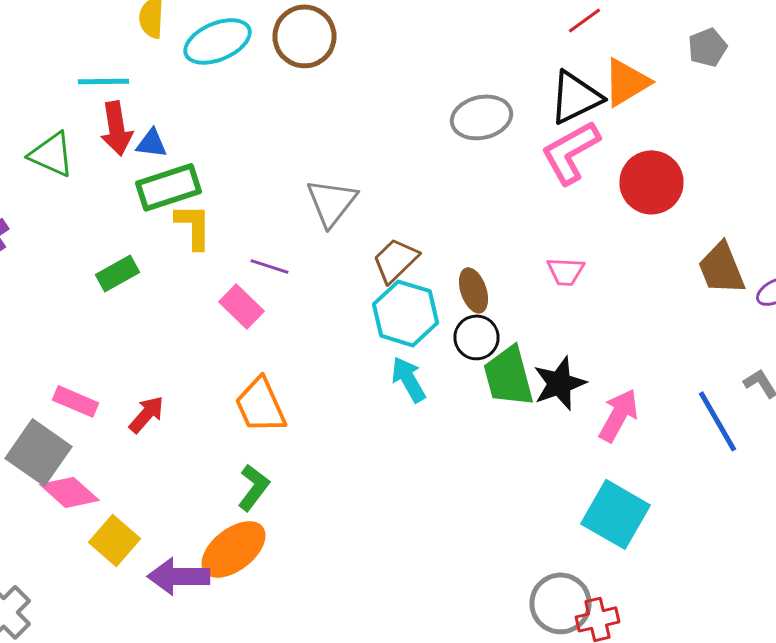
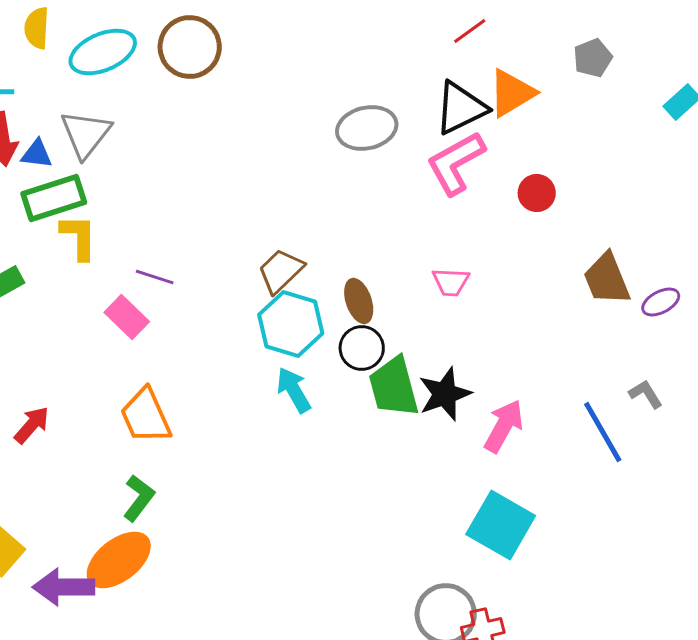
red circle: (652, 182) -> (537, 193), size x0.6
gray triangle: (332, 202) -> (86, 134), moved

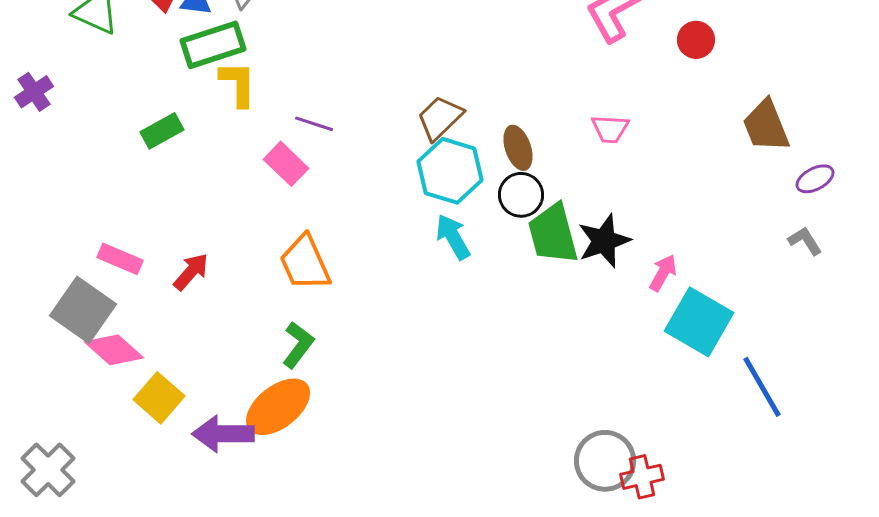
purple ellipse: (661, 302) -> (815, 179), moved
pink arrow: (504, 426) -> (663, 273), size x0.7
blue line: (603, 432) -> (762, 387), moved
cyan square: (501, 525) -> (699, 322), moved

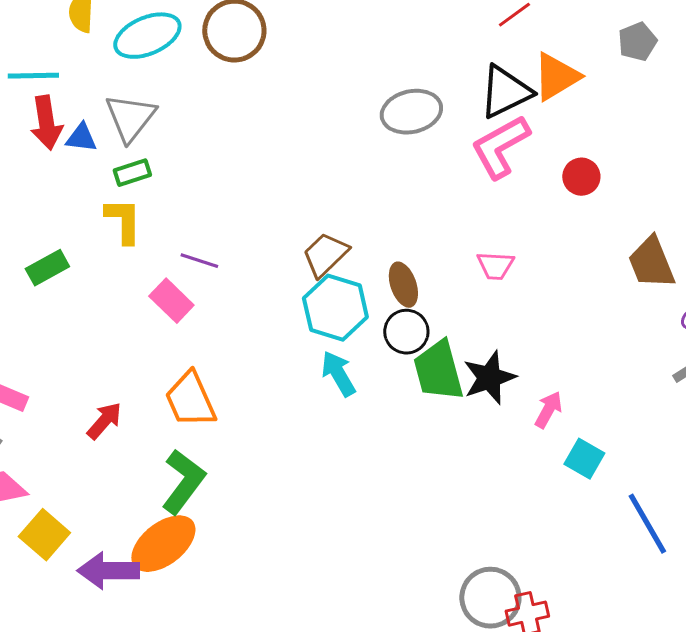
green rectangle: (213, 45) -> (132, 173), moved, size x0.6
red arrow: (191, 272) -> (104, 421), moved
cyan square: (699, 322) -> (584, 459), size x0.6
green L-shape: (298, 345) -> (183, 482), size x1.4

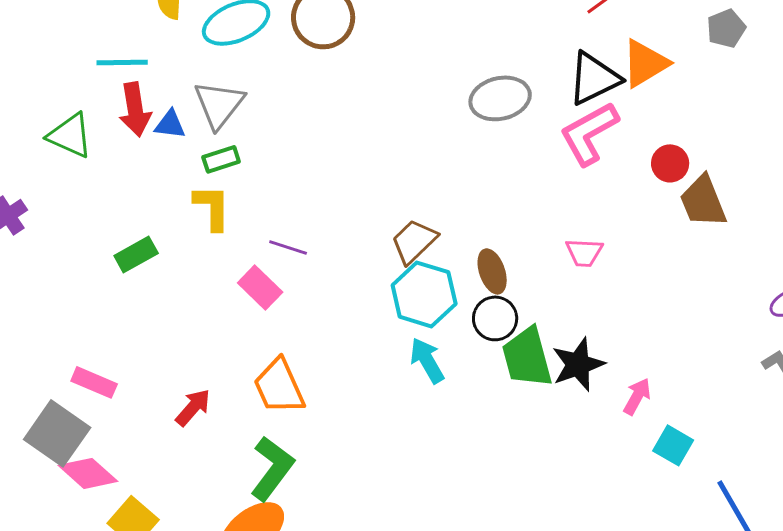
brown trapezoid: (651, 263) -> (703, 201), moved

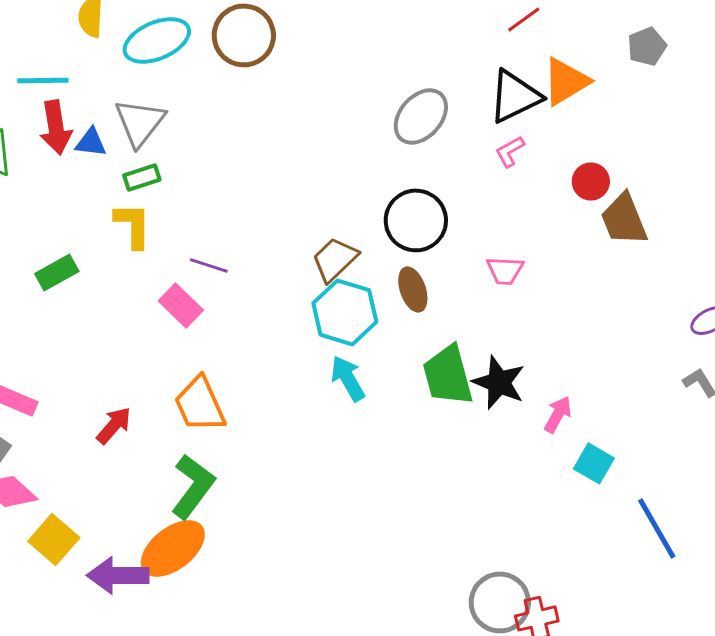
gray ellipse: (500, 98) -> (421, 116), turned -36
pink L-shape: (589, 133) -> (510, 151), size x0.5
black circle: (495, 318) -> (416, 220), moved, size x1.4
black star: (578, 364) -> (499, 382), turned -30

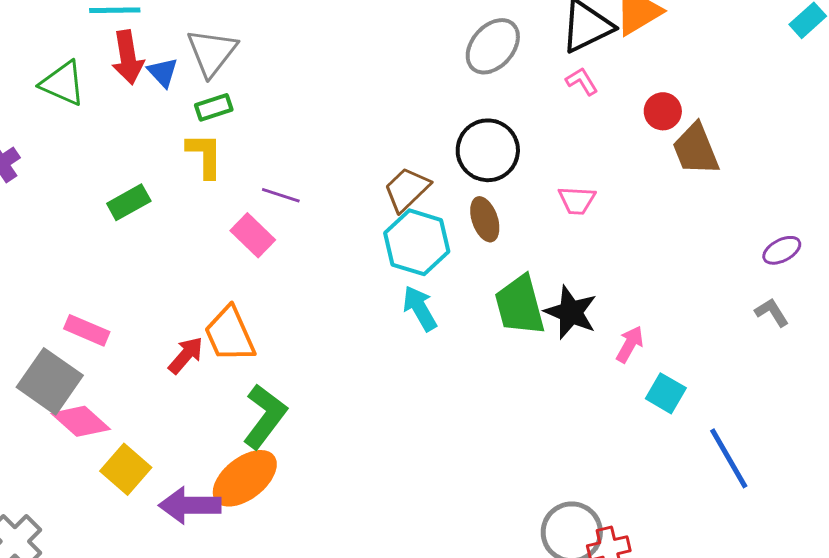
blue triangle: (91, 142) -> (163, 72), turned 40
pink L-shape: (510, 151) -> (582, 81), turned 88
orange trapezoid: (200, 404) -> (230, 334), moved

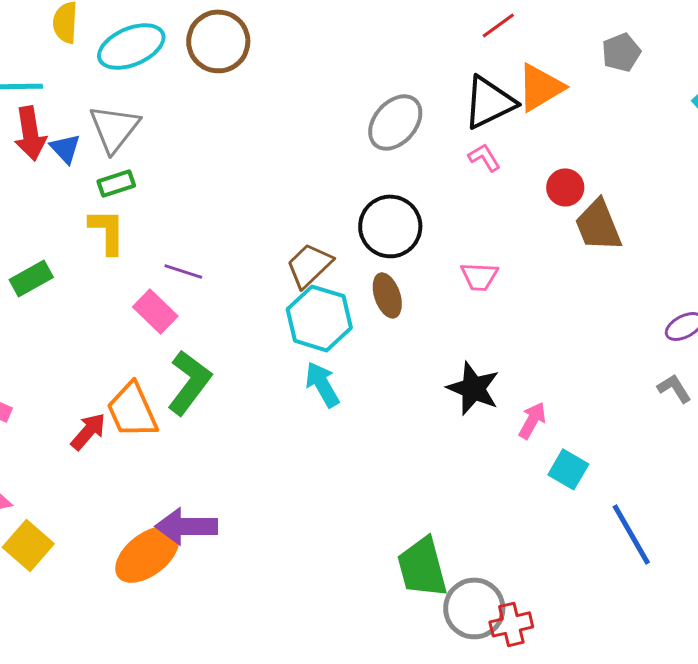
green trapezoid: (520, 305) -> (422, 567), moved
green L-shape: (265, 416) -> (189, 382), moved
purple arrow: (190, 505) -> (186, 526), moved

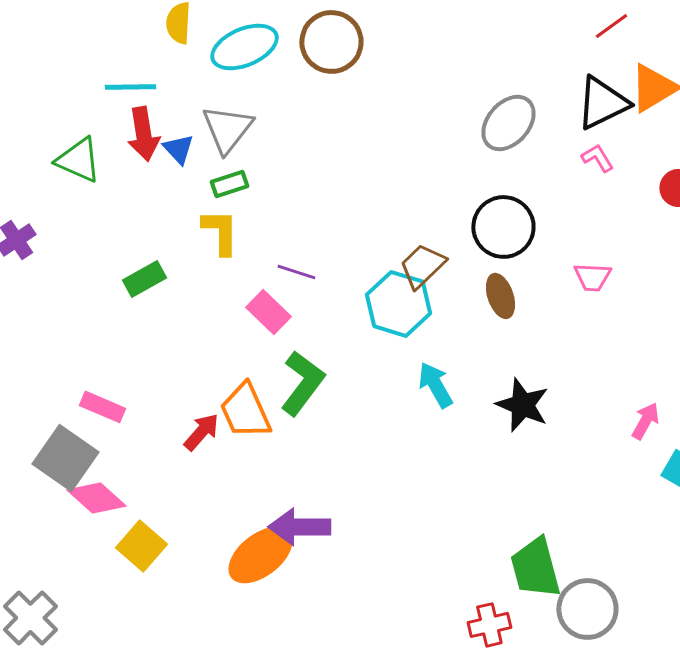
cyan hexagon: (319, 318) -> (398, 304), moved
black star: (473, 388) -> (522, 405), moved
red cross: (511, 624) -> (489, 625), moved

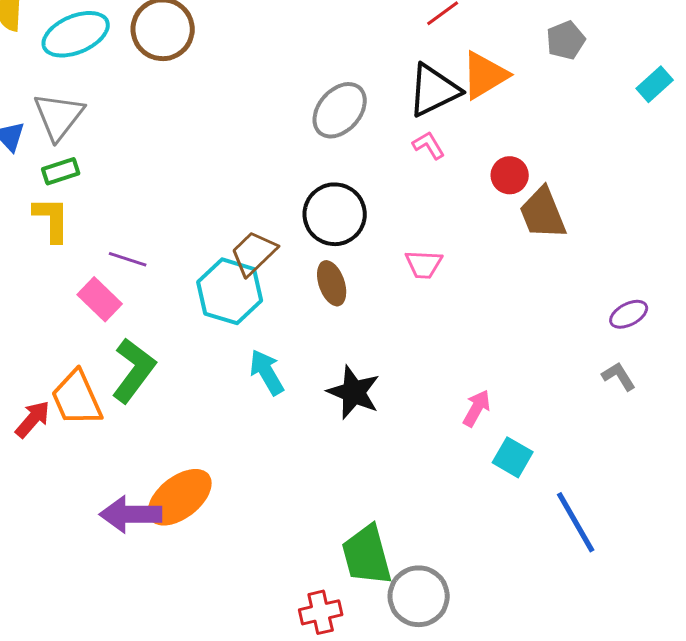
orange ellipse: (260, 555) -> (180, 497), moved

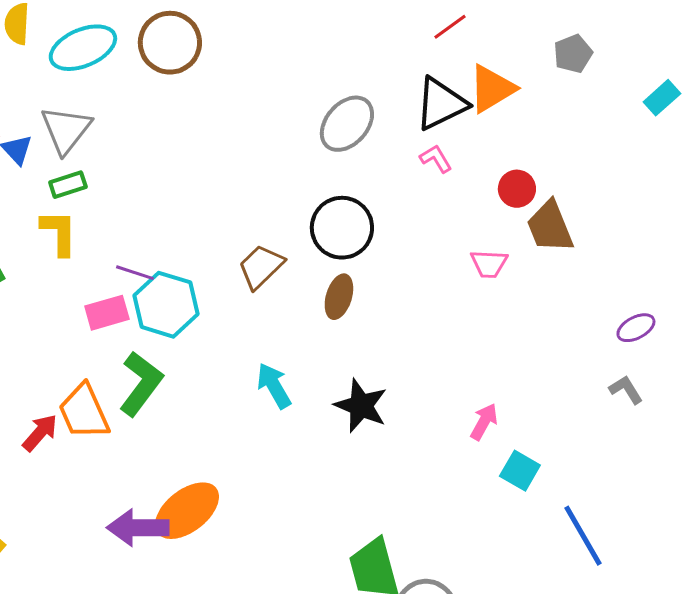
pink trapezoid: (424, 264) -> (489, 264), moved
brown ellipse: (332, 283) -> (339, 297), turned 36
cyan hexagon: (230, 291) -> (166, 305), moved
pink rectangle: (100, 299) -> (107, 313), turned -60

